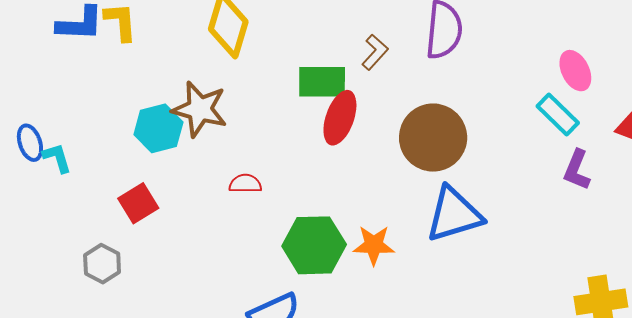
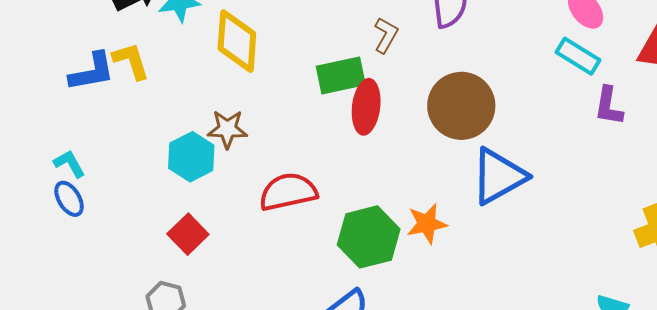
brown star: (200, 109) -> (227, 129), size x0.7
cyan L-shape: (57, 158) -> (69, 164), moved
red semicircle: (245, 184) -> (288, 192), size x1.8

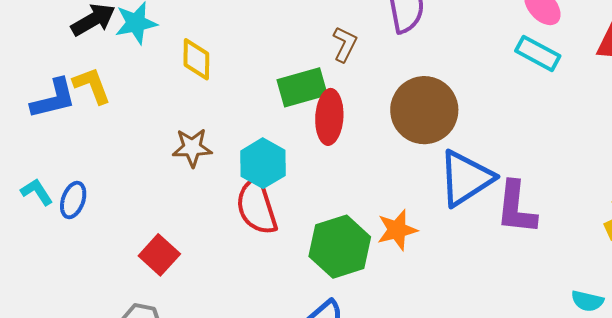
yellow diamond: (237, 41) -> (196, 59), size x0.7
purple L-shape: (609, 106) -> (516, 208), moved, size x1.4
cyan hexagon: (191, 157) -> (263, 163), moved
red semicircle: (288, 192) -> (257, 206), turned -92
blue ellipse: (69, 199) -> (73, 200), moved, turned 54

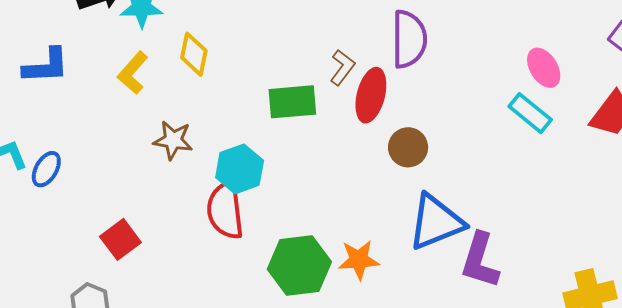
yellow L-shape: (92, 85) -> (133, 73), moved, turned -129
brown circle: (424, 110) -> (408, 147), size x0.6
red ellipse: (329, 117) -> (371, 95), moved

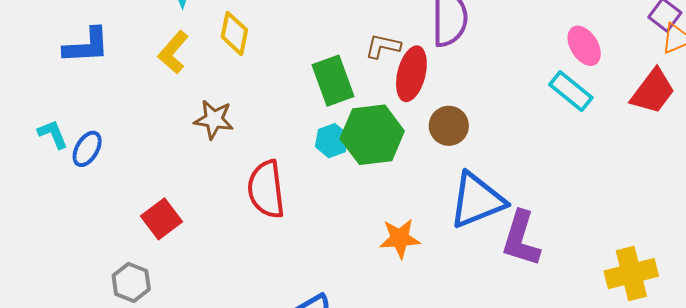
brown L-shape: (342, 68) -> (383, 46), turned -114
green rectangle: (292, 102) -> (333, 81), turned 75
cyan hexagon: (240, 169) -> (332, 141), moved, size x0.7
green hexagon: (299, 265) -> (372, 135), moved

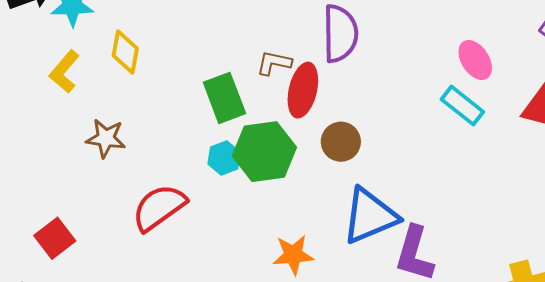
red semicircle: (266, 189) -> (159, 207), turned 62

